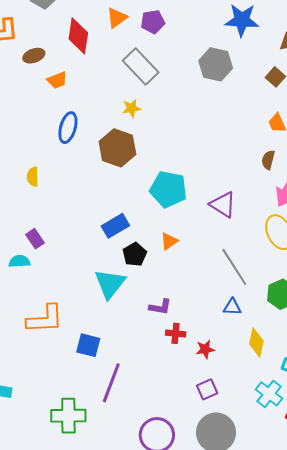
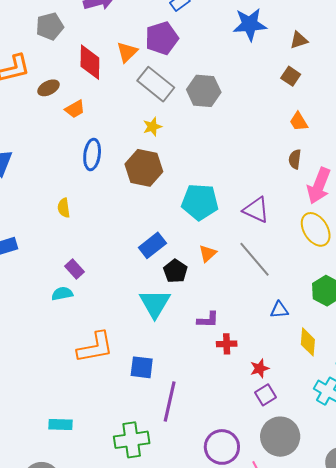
orange triangle: (117, 18) -> (127, 52), moved
purple pentagon: (153, 22) -> (162, 38), size x1.4
gray hexagon: (216, 64) -> (204, 91), moved
gray line: (234, 267) -> (255, 259), moved
red star: (205, 349) -> (260, 368), moved

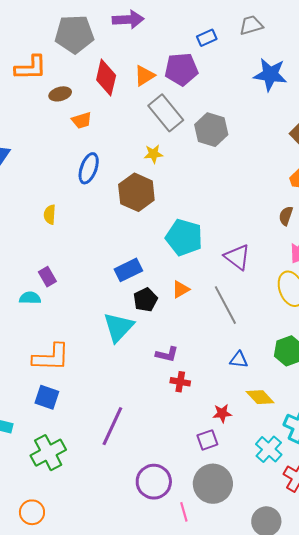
gray pentagon: (50, 26) -> (74, 34), size x1.4
yellow diamond: (308, 342) -> (260, 397), turned -60
blue square: (142, 367) -> (47, 397), moved
red star: (260, 368) -> (222, 413), moved
green cross: (132, 440) -> (48, 453), moved, turned -32

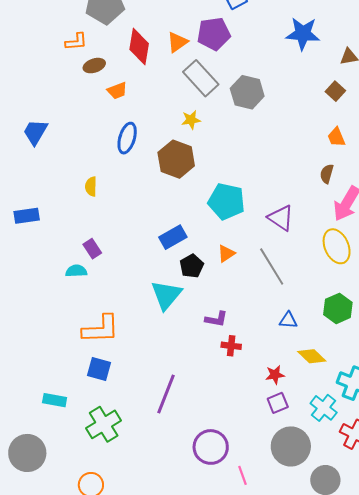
orange L-shape: (31, 68) -> (76, 42), moved, size x0.7
purple square: (207, 440) -> (278, 403), moved
gray circle: (213, 484) -> (291, 446), moved

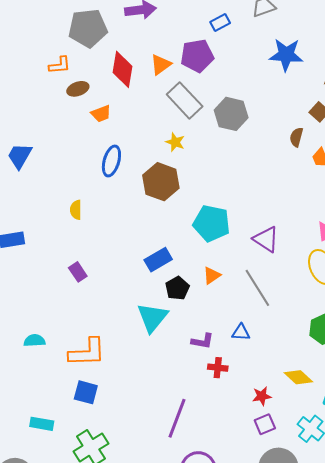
yellow star: (191, 120) -> (175, 142), turned 30
brown semicircle: (327, 174) -> (296, 137), moved
cyan semicircle: (76, 271) -> (34, 341), moved
blue triangle: (288, 320) -> (241, 332), moved
purple line: (166, 394) -> (177, 418), moved

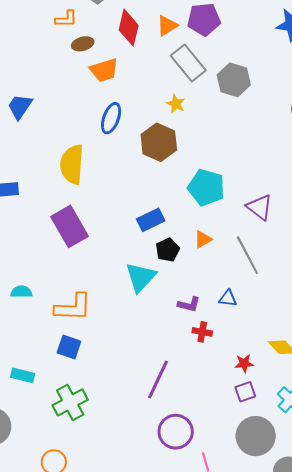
orange trapezoid: (101, 114) -> (104, 70), size x1.4
yellow semicircle: (76, 210) -> (72, 164), size x2.0
purple rectangle: (78, 272) -> (70, 226), size x2.0

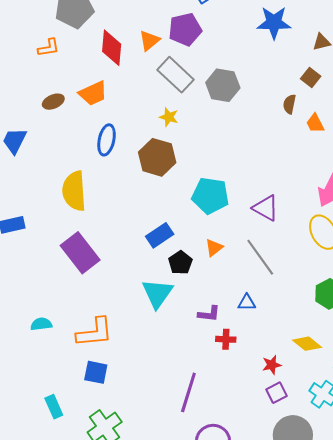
brown ellipse: (83, 44) -> (53, 102), moved
cyan rectangle: (23, 375) -> (54, 407), turned 60

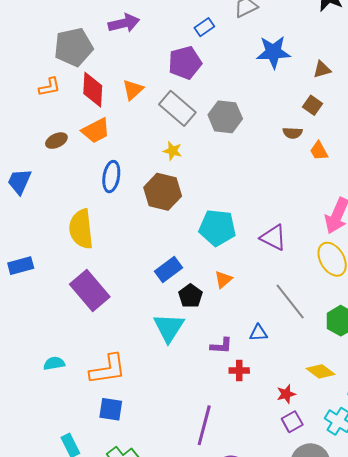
orange triangle: (149, 41) -> (133, 90), moved
red diamond: (112, 48) -> (93, 90), moved
brown semicircle: (289, 104) -> (293, 133), turned -96
gray line: (260, 257) -> (290, 301), moved

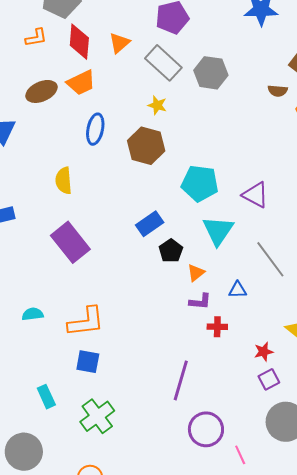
brown ellipse: (56, 141) -> (41, 91), size x1.4
yellow semicircle: (81, 229) -> (64, 181), size x0.7
orange triangle: (223, 279) -> (196, 273), moved
cyan triangle: (169, 328) -> (218, 231), moved

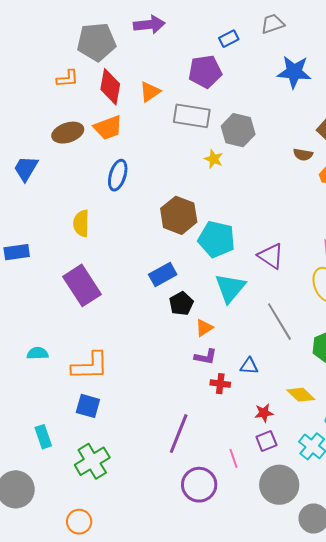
gray rectangle: (163, 63) -> (192, 116), turned -39
yellow star: (157, 105) -> (214, 159), moved
brown hexagon: (146, 146) -> (179, 215), moved
blue triangle: (238, 290) -> (249, 366), moved
pink line: (240, 455) -> (234, 458), moved

